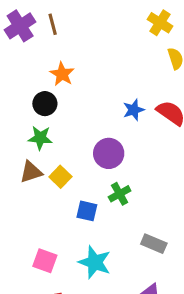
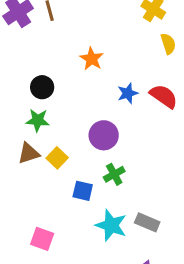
orange star: (62, 74) -> (92, 59), moved
cyan star: (95, 262) -> (111, 225), moved

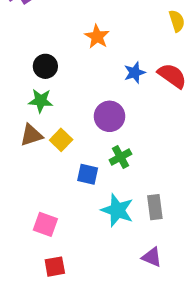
gray rectangle: (147, 222) -> (155, 207), turned 60

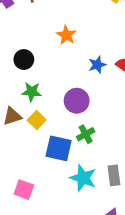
green star: (41, 101) -> (32, 92), moved
blue square: (88, 174) -> (59, 148), size x1.5

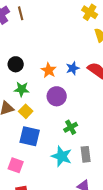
orange star: (66, 35) -> (49, 70), moved
green cross: (86, 134) -> (71, 127), moved
blue square: (59, 148) -> (30, 136), moved

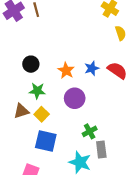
gray rectangle: (86, 154) -> (101, 150), moved

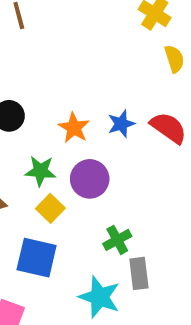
green star: (37, 91) -> (40, 171), moved
yellow square: (42, 114) -> (50, 208), moved

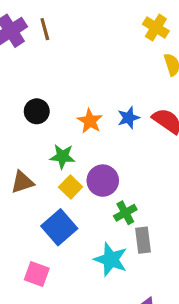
purple circle: (90, 179) -> (103, 181), moved
blue square: (37, 258) -> (59, 227), turned 36

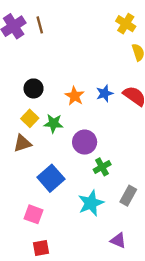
yellow square: (71, 187) -> (30, 118), moved
gray rectangle: (143, 240) -> (128, 196), moved, turned 36
cyan star: (111, 259) -> (91, 203), turned 30

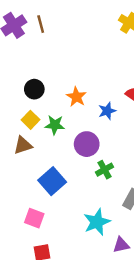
blue star: (105, 93) -> (107, 111), moved
cyan star: (91, 203) -> (97, 222), moved
purple triangle: (118, 240) -> (121, 245), turned -35

